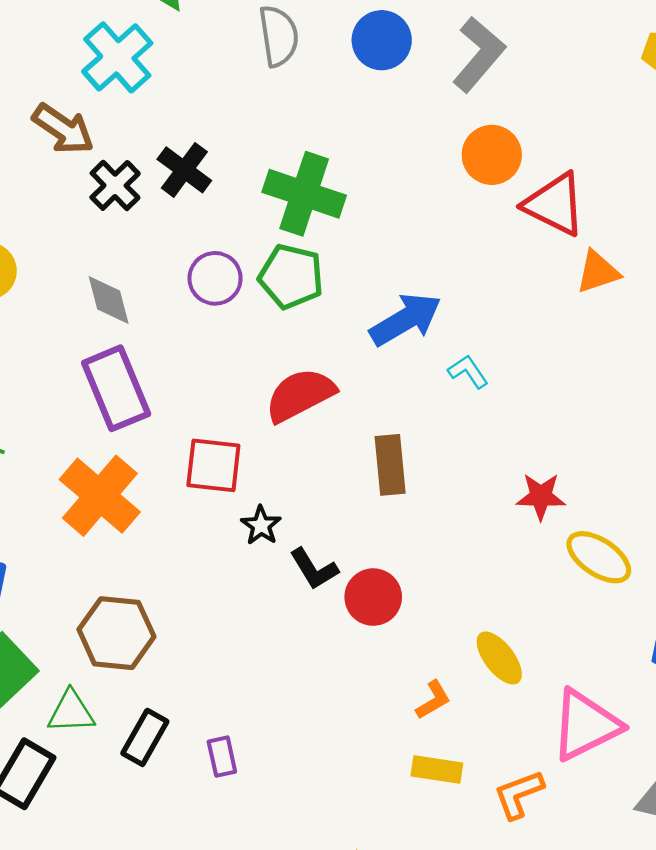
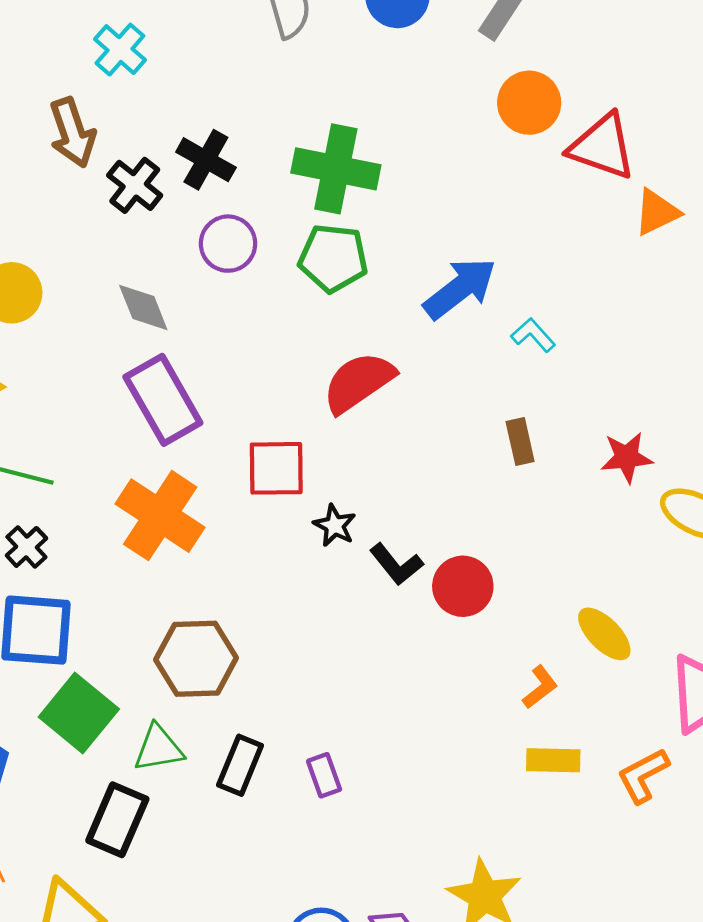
cyan cross: (117, 57) -> (120, 50), size x0.7
brown arrow: (63, 129) -> (72, 133), turned 44
purple circle: (215, 278) -> (228, 244), moved
brown rectangle: (390, 465) -> (520, 442), moved, size x0.7

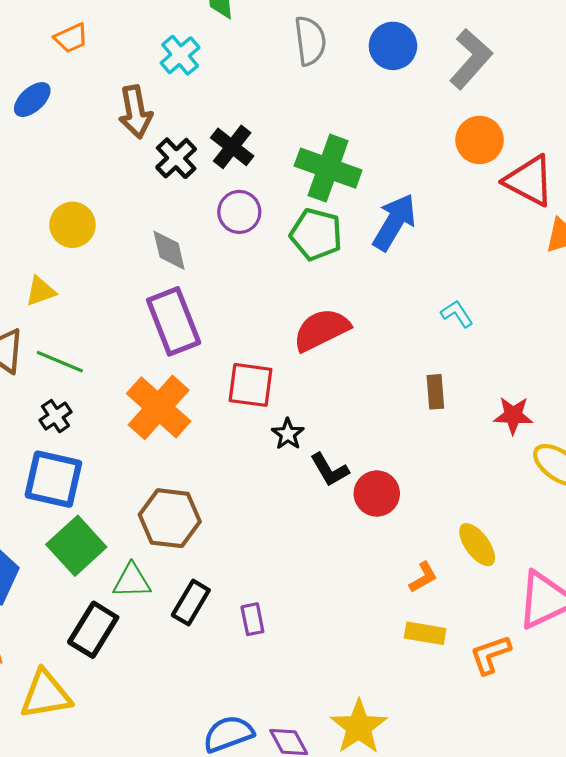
blue arrow: (460, 288) -> (394, 222), moved, turned -30

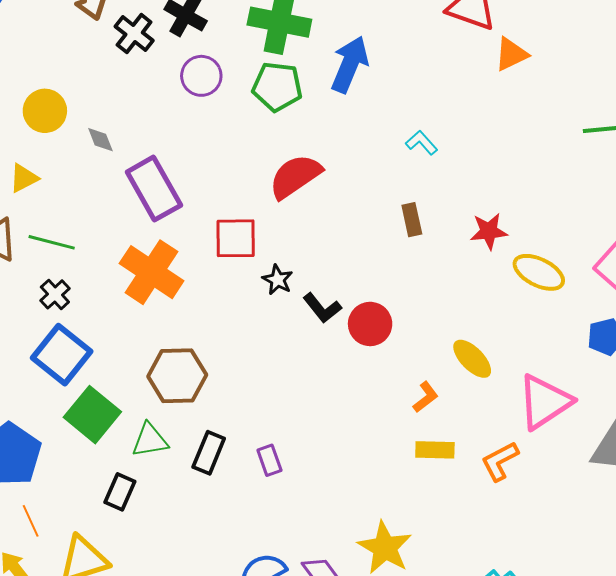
gray diamond: (169, 250) -> (100, 140), moved, size x0.7
blue square: (53, 479) -> (62, 355), turned 34
black rectangle: (93, 630) -> (120, 492), size x0.7

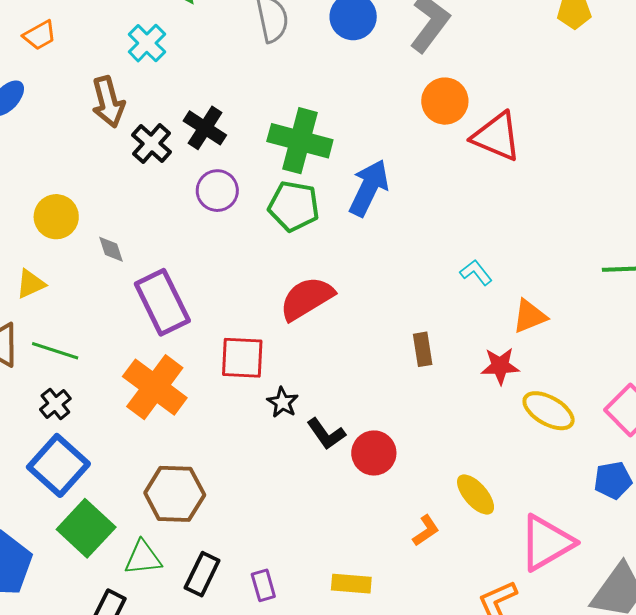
orange triangle: (511, 54) -> (530, 316), moved
cyan L-shape: (422, 143) -> (476, 272), moved
yellow rectangle: (435, 450) -> (351, 584), moved

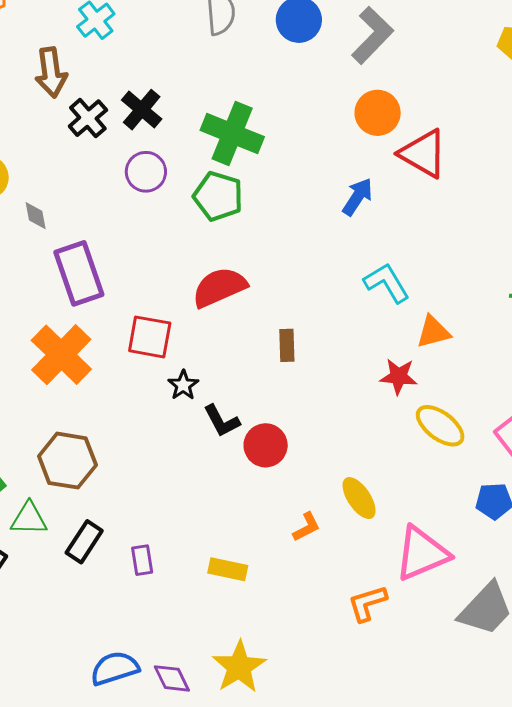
blue arrow: (369, 188) -> (357, 197), moved, size x0.7
cyan L-shape: (476, 272) -> (387, 283), size x1.5
brown rectangle: (423, 349) -> (287, 345), moved

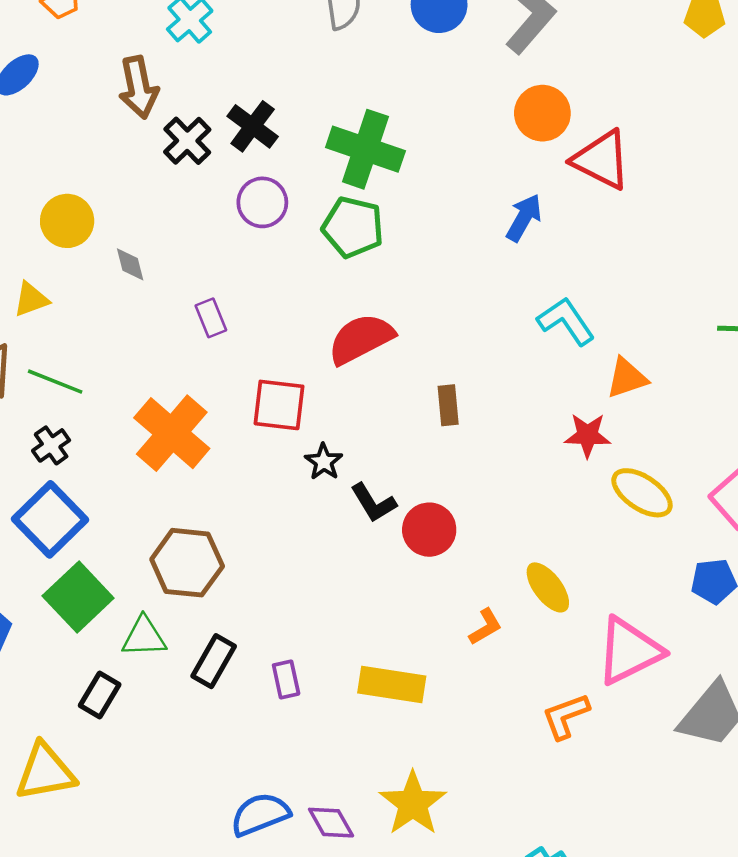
purple rectangle: (79, 273) -> (211, 318), moved, size x0.5
yellow rectangle: (228, 569) -> (392, 684), size x1.4

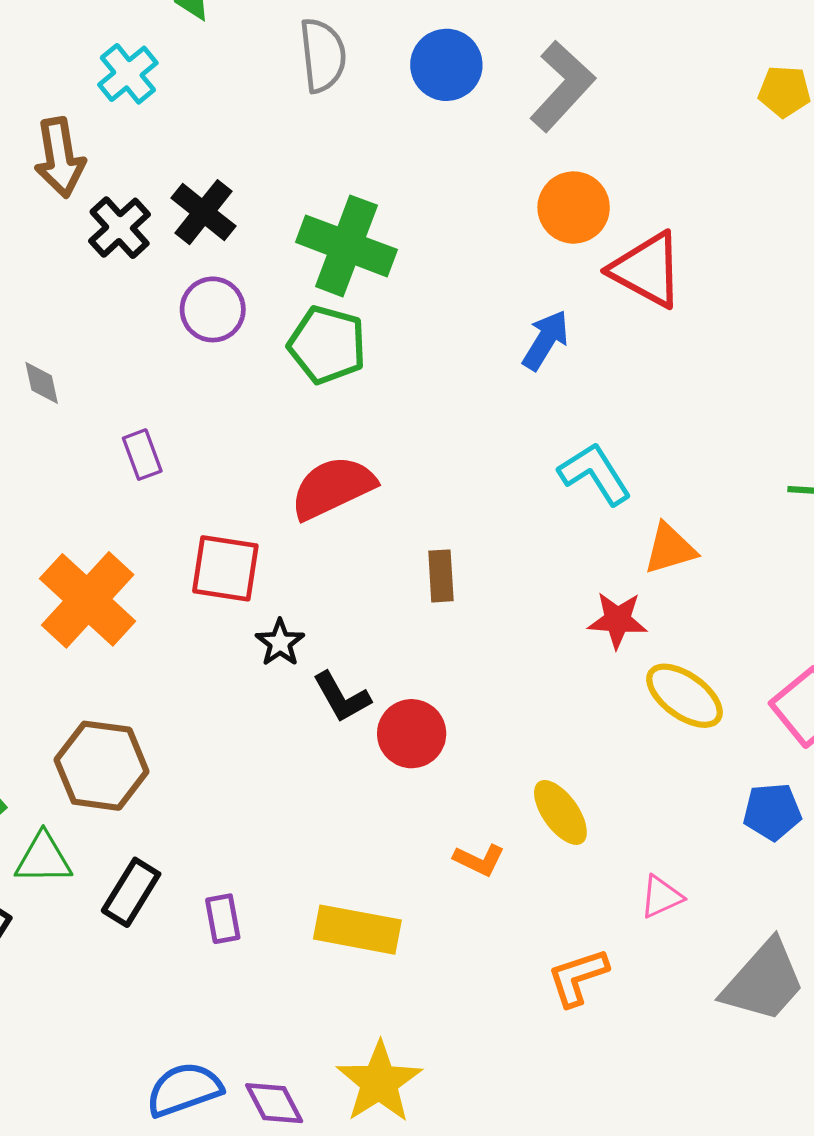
orange L-shape: (485, 627) -> (479, 860), turned 54
pink triangle: (629, 651) -> (661, 897), size x0.5

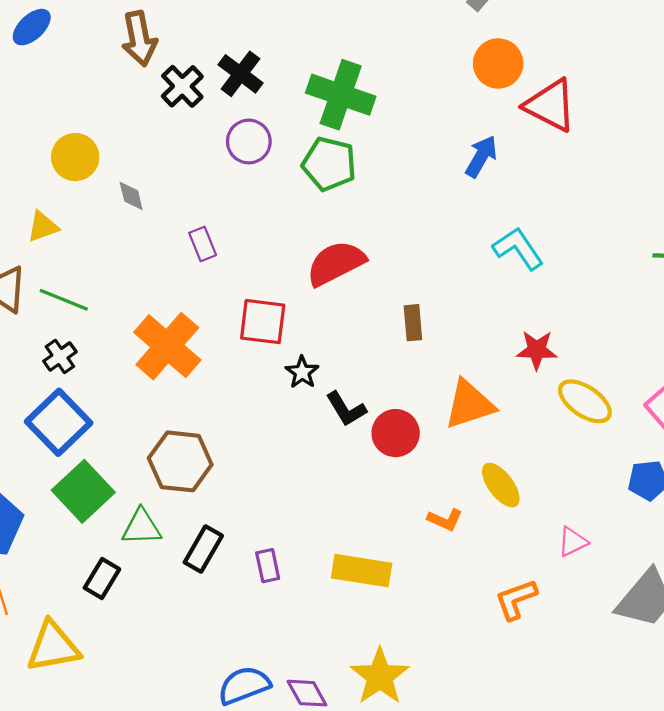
orange triangle: (670, 549) -> (469, 404), moved, size x1.4

